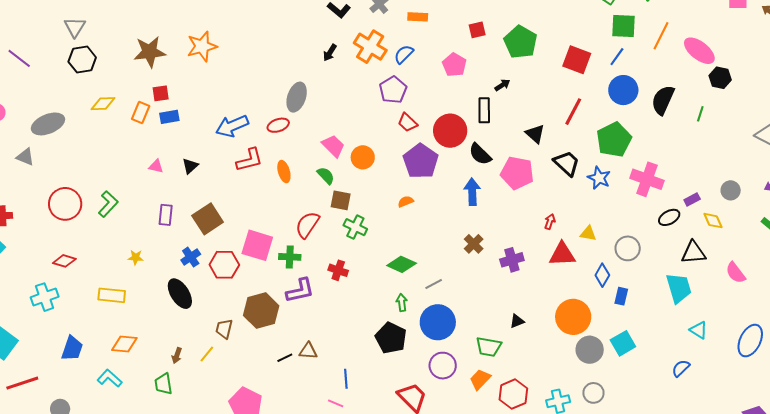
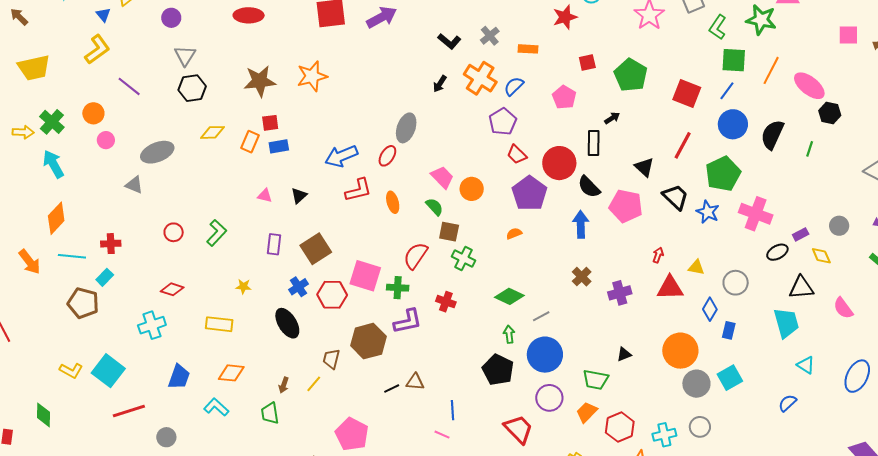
red ellipse: (278, 125) -> (387, 156), turned -40
red circle: (65, 204) -> (174, 232), size x0.6

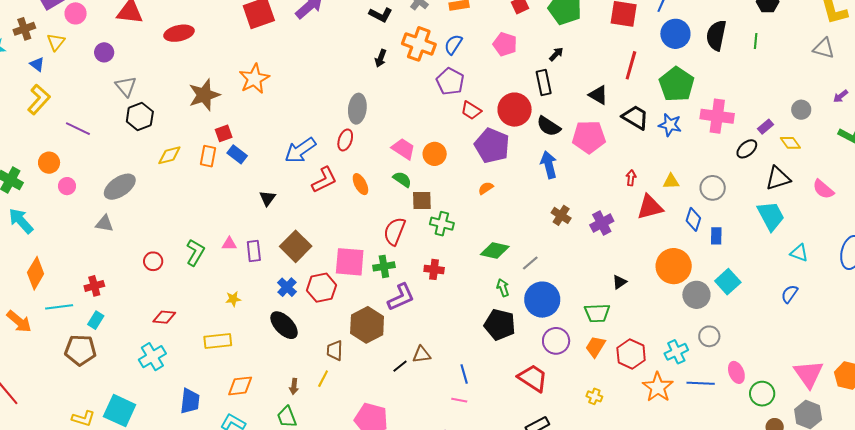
blue rectangle: (279, 146) -> (237, 154), turned 60
pink triangle: (265, 196) -> (229, 244), moved

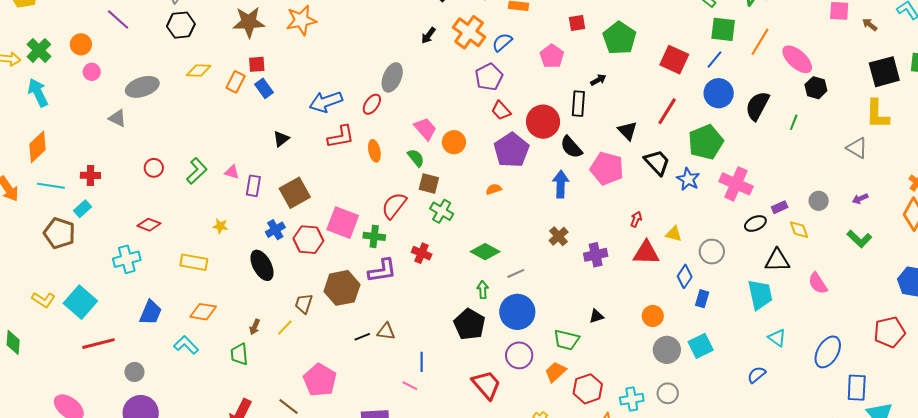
orange circle: (674, 266) -> (653, 316), size x0.6

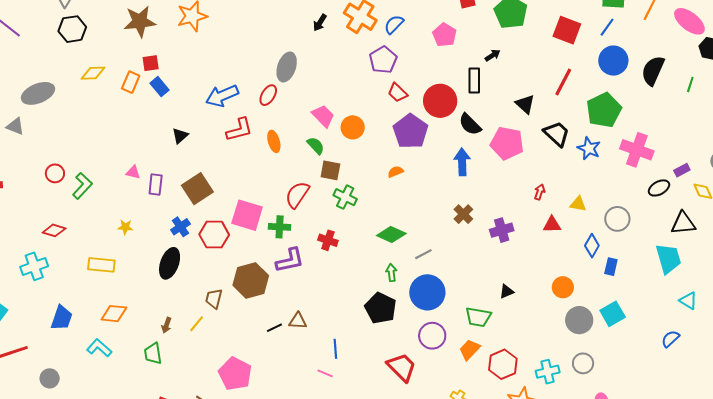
green L-shape: (197, 171) -> (82, 186), moved
red triangle: (646, 253) -> (552, 225), size x0.7
black ellipse: (262, 265) -> (170, 263), turned 52

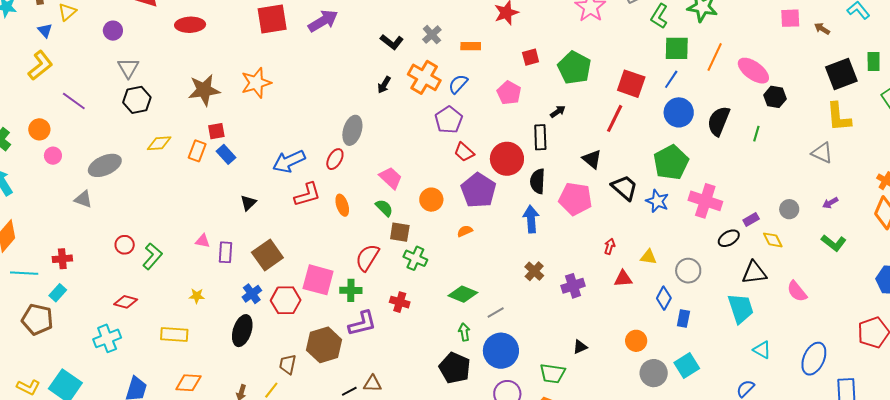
red line: (563, 82) -> (615, 118), moved
black semicircle: (470, 124) -> (538, 181), turned 50
orange circle: (353, 127) -> (431, 200), moved

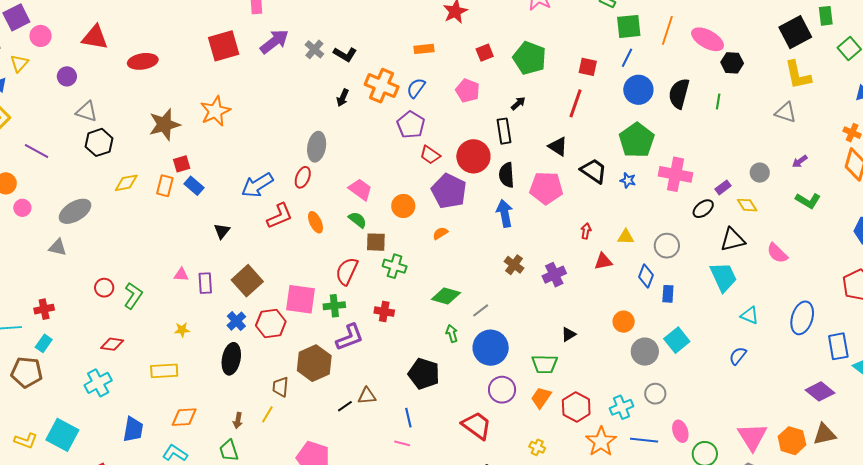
gray cross: (432, 35) -> (314, 49), moved
gray triangle: (128, 68) -> (87, 112), turned -35
red square: (631, 84) -> (588, 67), size x0.7
blue star: (657, 201) -> (628, 180), size x0.7
black pentagon: (455, 368) -> (424, 374), moved

